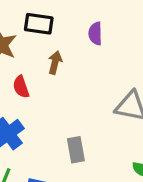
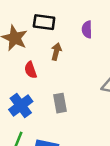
gray rectangle: (76, 150) -> (60, 103), moved

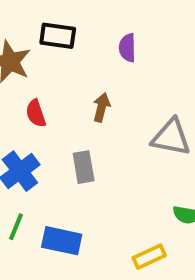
brown arrow: (56, 52) -> (101, 107), moved

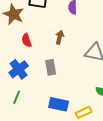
blue rectangle: (62, 241) -> (59, 104), moved

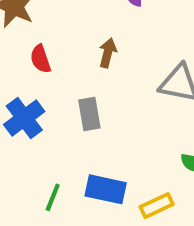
green line: (17, 97) -> (53, 197), moved

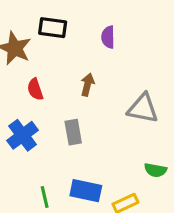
green line: (53, 197) -> (45, 197), turned -35

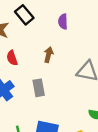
black rectangle: (53, 28) -> (24, 15), turned 42

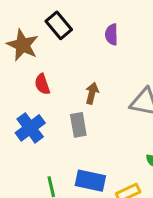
brown arrow: (49, 55) -> (92, 93), moved

